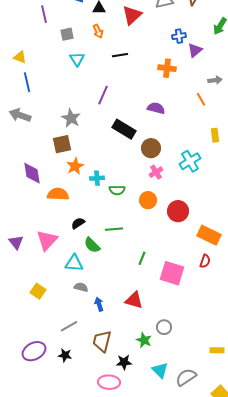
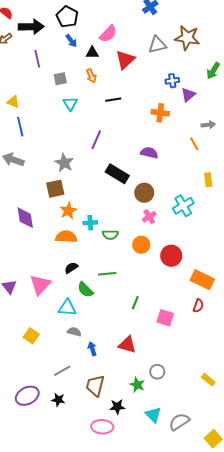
orange semicircle: (58, 194) -> (66, 237), moved
pink square: (172, 273) -> (165, 318), size x0.7
yellow rectangle: (217, 350) -> (208, 380), moved, turned 40

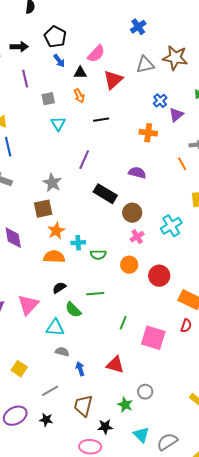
black arrow: (31, 27) -> (19, 47), size x0.7
blue cross: (172, 81) -> (160, 101), turned -32
pink square: (165, 318) -> (153, 338), size x1.4
yellow square: (31, 336) -> (19, 369), moved

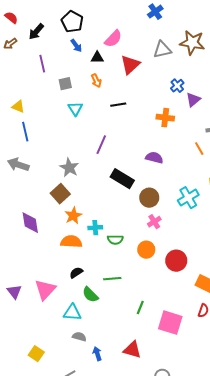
black arrow: (19, 47) -> (36, 32), turned 132
brown square: (43, 209) -> (60, 194), turned -30
cyan cross: (171, 226) -> (188, 198), moved

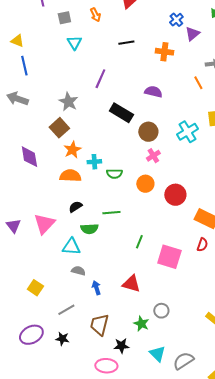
black line: (118, 105) -> (126, 43), moved
green semicircle: (90, 295) -> (89, 229), turned -48

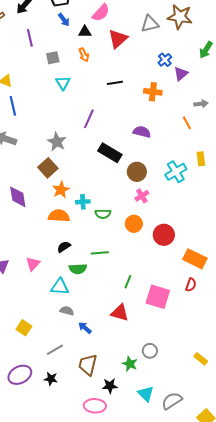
pink triangle: (44, 224) -> (33, 264), size x0.7
red triangle: (131, 284) -> (120, 313), moved
blue arrow: (96, 288) -> (85, 328), turned -32

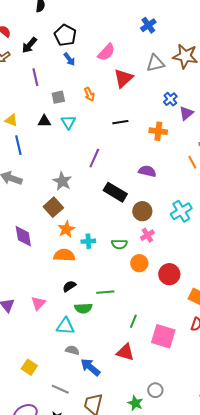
black triangle: (85, 32) -> (44, 121), moved
green semicircle: (103, 214) -> (119, 244), moved
blue arrow: (85, 328) -> (90, 367), size x1.5
gray line: (55, 350) -> (60, 389), turned 54

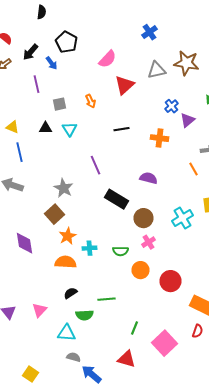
blue arrow: (69, 59) -> (52, 63), moved
purple line: (94, 158) -> (96, 165), turned -48
pink square: (163, 336) -> (164, 343), turned 30

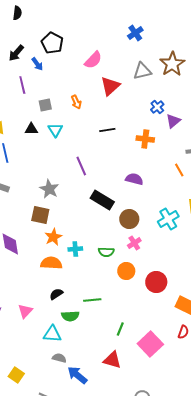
black semicircle: (42, 12) -> (17, 13), moved
brown star: (186, 63) -> (172, 64), turned 30
brown square: (54, 214) -> (40, 215), turned -36

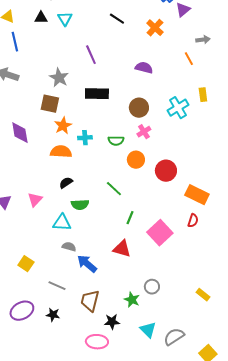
black line: (107, 130) -> (117, 19), turned 42
orange cross: (145, 139) -> (155, 28), turned 36
black rectangle: (102, 200) -> (97, 94), moved, turned -30
green line: (92, 300) -> (114, 189), moved, turned 48

